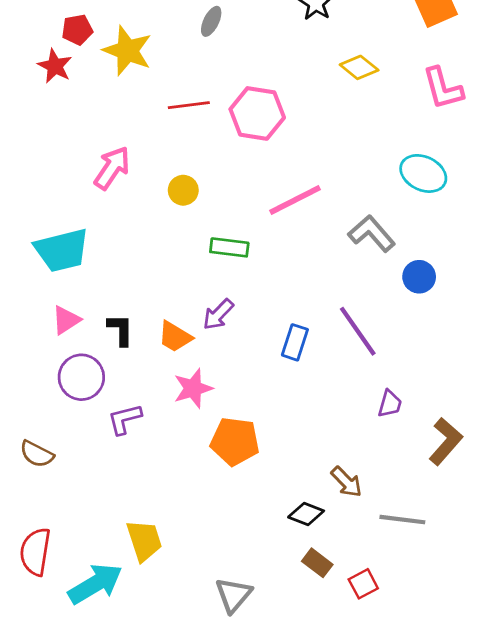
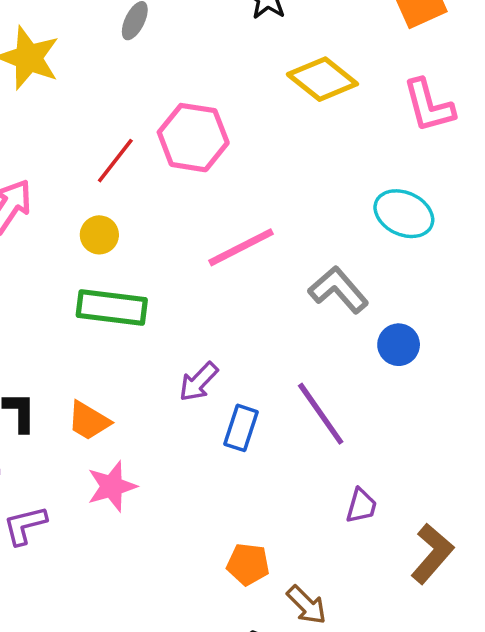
yellow diamond: (359, 67) -> (322, 79), size x1.4
red line: (189, 105) -> (115, 161), moved, turned -45
green rectangle: (229, 247) -> (112, 308), moved, size x1.4
purple arrow: (218, 314) -> (199, 382), moved
orange pentagon: (235, 441) -> (248, 564), moved, size x0.7

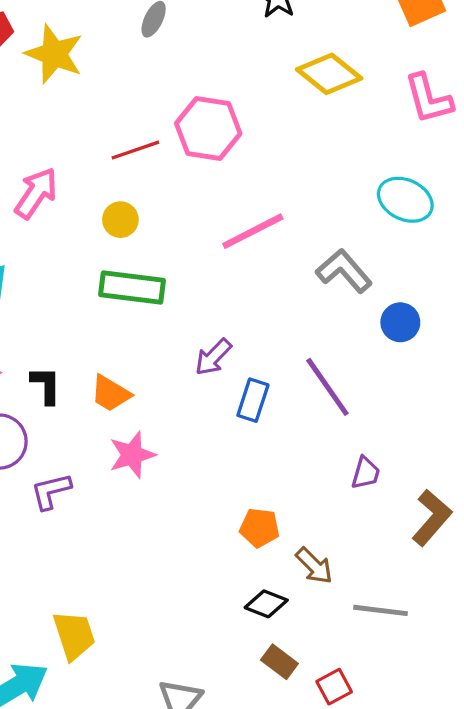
red line: (115, 161) -> (135, 150), turned 33

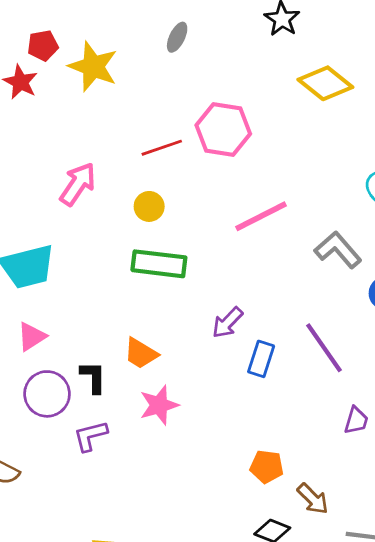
black L-shape: (46, 385) -> (93, 377), moved

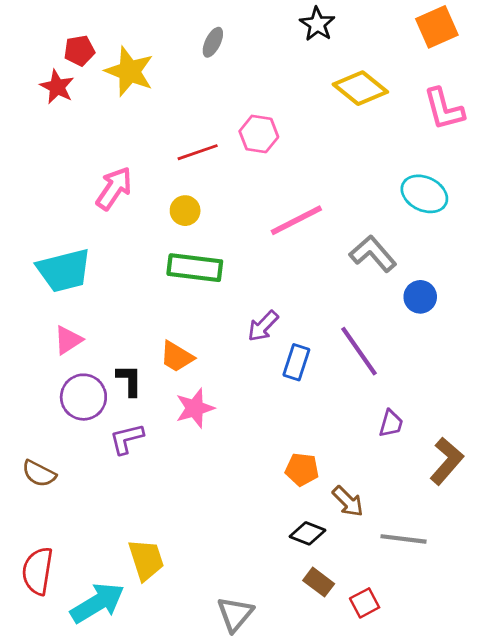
pink hexagon: (223, 130) -> (259, 134), size x0.7

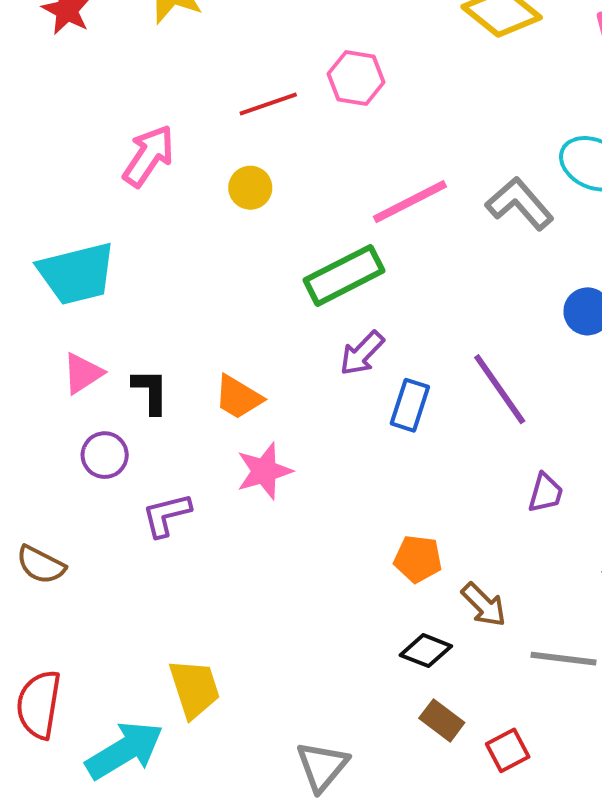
gray L-shape: (373, 254) -> (520, 204), moved
green rectangle: (195, 268) -> (344, 275), moved, turned -34
black L-shape: (129, 380) -> (151, 391), moved
purple circle: (83, 397) -> (105, 455), size x0.7

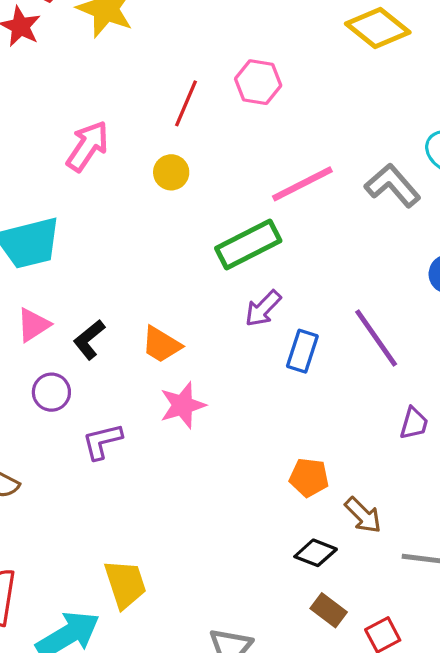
red line: (268, 104) -> (186, 103), turned -48
black L-shape: (151, 391) -> (89, 340), turned -129

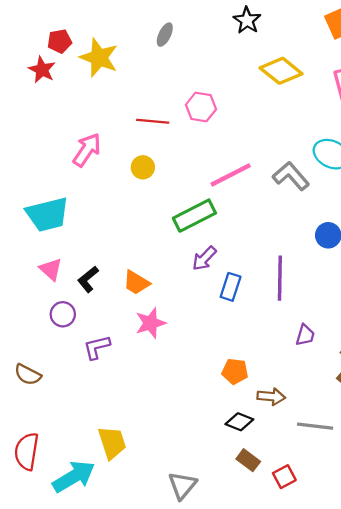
red line: (186, 103) -> (153, 121), turned 72
pink triangle: (33, 325) -> (51, 269), turned -45
purple line: (376, 338) -> (280, 278), turned 36
brown arrow: (363, 515) -> (271, 397), turned -40

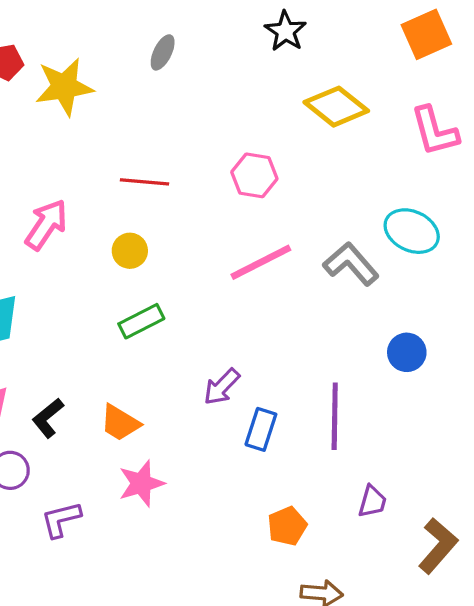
yellow star: (99, 58) -> (64, 87), turned -30
pink hexagon: (201, 107) -> (254, 175), moved
green rectangle: (194, 216) -> (141, 321), moved, size x0.7
orange pentagon: (235, 371) -> (287, 526), moved, turned -30

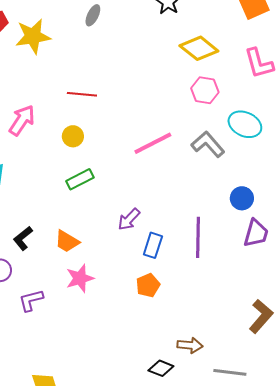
pink hexagon: (254, 175) -> (205, 90), moved
purple trapezoid: (372, 501) -> (256, 233), moved, size x1.4
orange pentagon: (287, 526) -> (148, 285), moved

